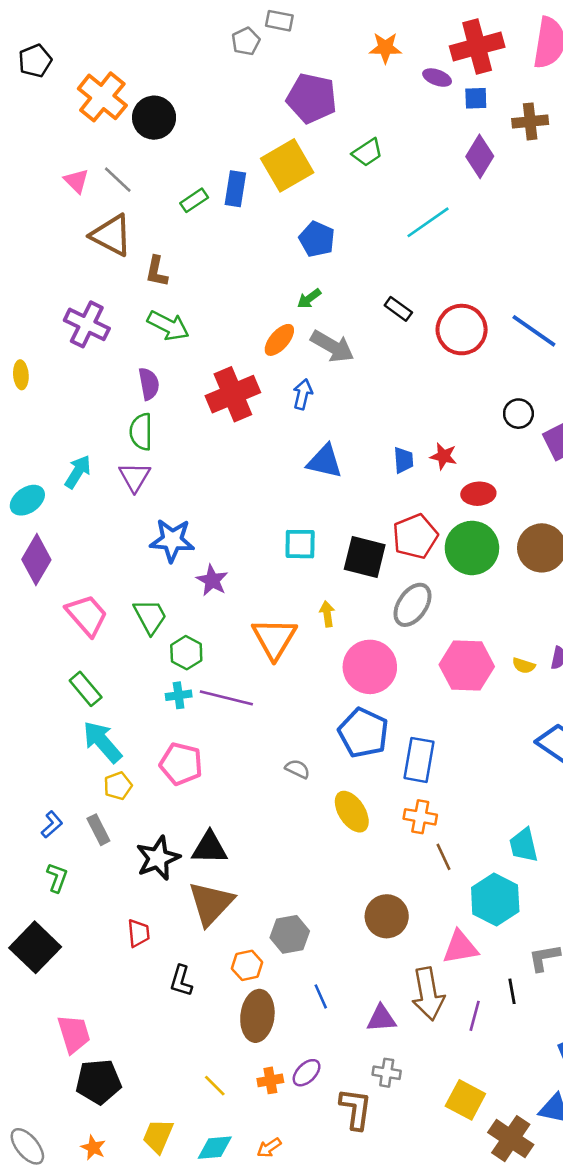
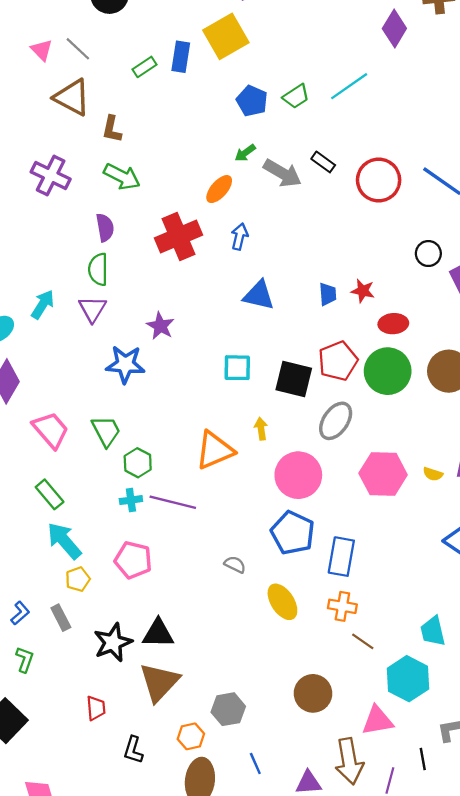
green trapezoid: (367, 153) -> (296, 96), moved
gray arrow: (332, 346) -> (282, 173), moved
purple star: (212, 580) -> (160, 326), moved
orange triangle: (274, 638) -> (215, 450), turned 36
brown line: (444, 857) -> (363, 641), turned -30

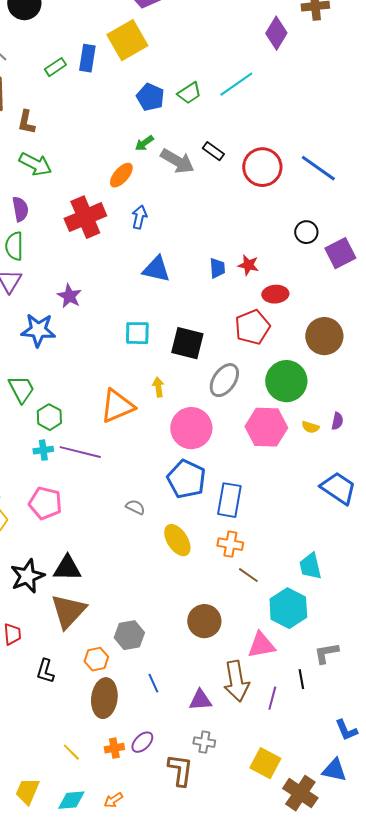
red pentagon: (338, 361) -> (252, 327), moved
green circle: (388, 371) -> (286, 381), moved

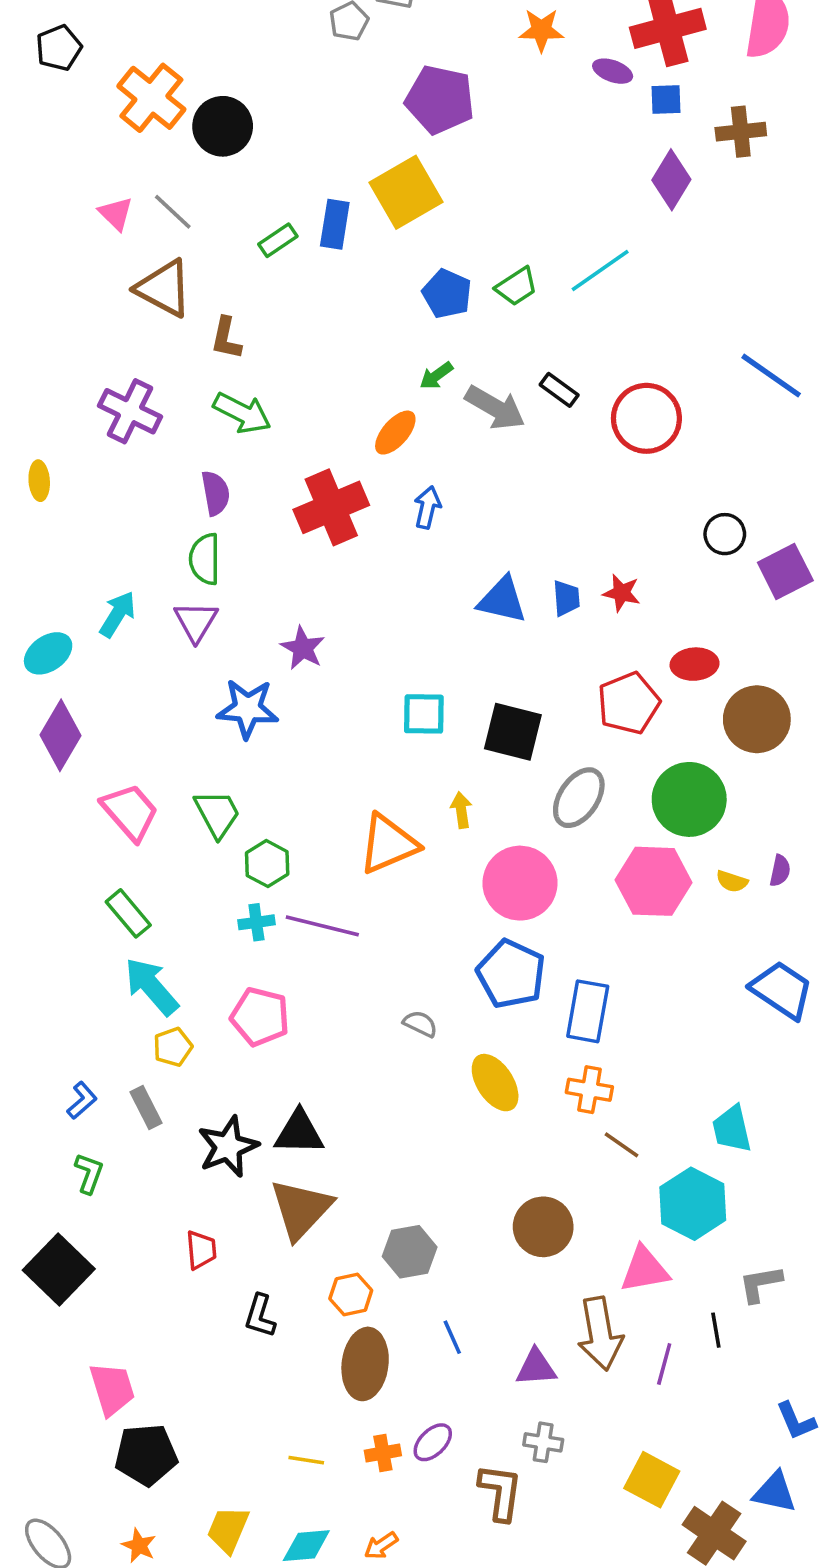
blue line: (318, 168) -> (771, 376), moved
blue triangle: (156, 269) -> (502, 600), moved
red ellipse: (275, 294) -> (695, 664), moved
yellow line: (71, 752) -> (306, 1460), turned -36

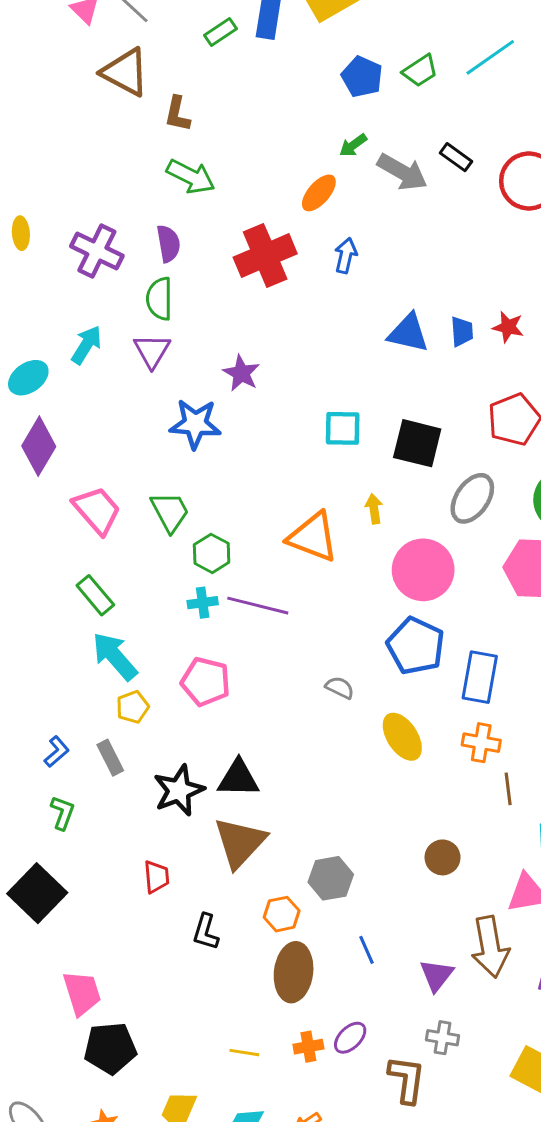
purple cross: (130, 411) -> (97, 251), moved
orange triangle: (388, 844) -> (313, 537), turned 44
brown line: (622, 1145) -> (508, 789), turned 48
brown circle: (543, 1227) -> (443, 857), size x0.7
purple triangle: (536, 1367) -> (437, 975), turned -48

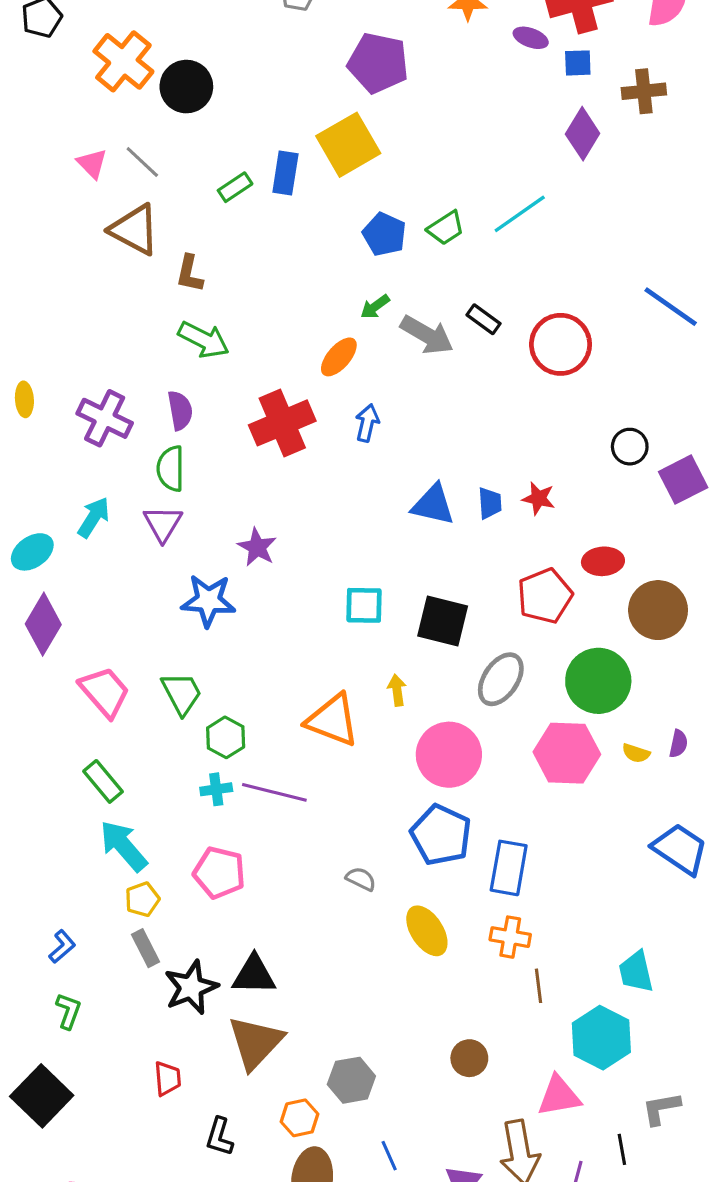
gray rectangle: (110, 758) -> (145, 948), moved

